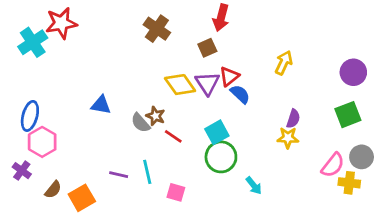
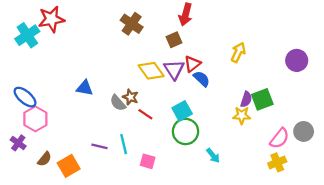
green square: (348, 115) -> (262, 99), moved
blue ellipse: (30, 116) -> (25, 97), turned -65
yellow cross: (349, 183) -> (277, 162), moved, turned -30

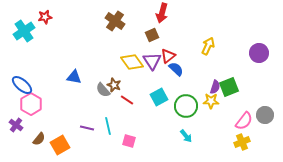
red star: (51, 19) -> (45, 17), size x0.6
green circle: (185, 131) -> (186, 106), moved

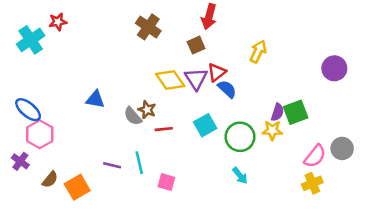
yellow arrow: (208, 46) -> (258, 52), moved
red line: (127, 100) -> (164, 129), turned -40

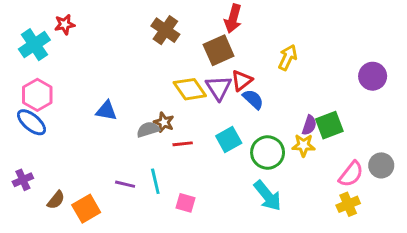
brown square: (196, 45) -> (219, 50), size x1.5
gray semicircle: (133, 116) -> (148, 129), turned 114
pink hexagon: (40, 134) -> (37, 95), moved
purple cross: (20, 161) -> (23, 180), turned 30
cyan arrow: (240, 176) -> (268, 196), size x1.6

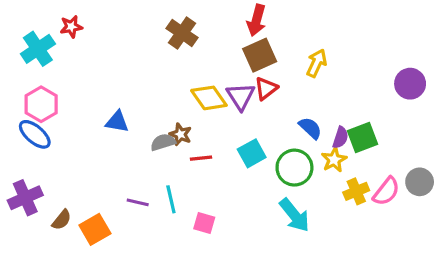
brown square: (219, 50) -> (260, 55), moved
blue semicircle: (253, 99) -> (310, 128), moved
yellow star: (304, 145) -> (334, 160), turned -30
purple cross: (23, 180) -> (25, 198), size x1.5
yellow cross: (348, 204) -> (356, 191), moved

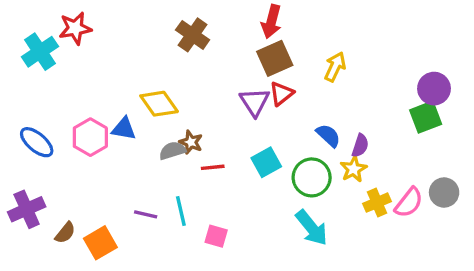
red star: (71, 27) -> (75, 28), size x1.4
yellow diamond: (209, 98) -> (159, 104), moved
pink hexagon: (41, 104) -> (90, 137), moved
green square: (363, 138) -> (426, 117), moved

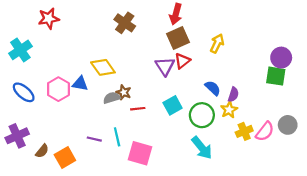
cyan cross: (40, 52) -> (20, 50), moved
green square: (426, 117) -> (276, 76), turned 30
pink square: (216, 236) -> (140, 153), size x1.6

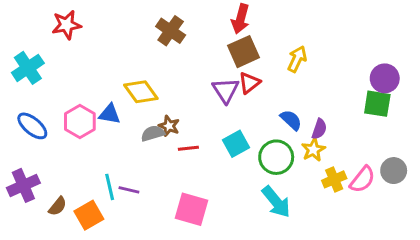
cyan line: (117, 137) -> (110, 187), moved

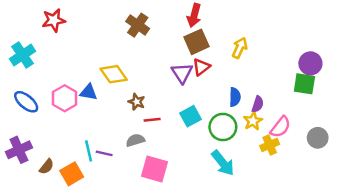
blue semicircle: (291, 120) -> (235, 97), turned 48
gray semicircle: (153, 133) -> (135, 140), moved
pink semicircle: (362, 179) -> (280, 127), moved

